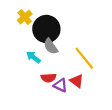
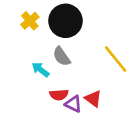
black circle: (46, 29) -> (66, 21), moved
yellow line: (84, 58) -> (116, 59), moved

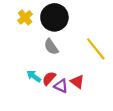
cyan arrow: (40, 70) -> (34, 76), moved
red semicircle: (59, 95) -> (49, 78), turned 136

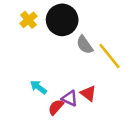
gray semicircle: (51, 47) -> (85, 45), moved
red semicircle: (49, 78) -> (56, 107), moved

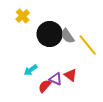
black circle: (62, 20) -> (50, 34), moved
cyan arrow: (38, 87) -> (31, 70), turned -72

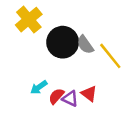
yellow cross: (23, 16) -> (29, 20), size x1.5
red semicircle: (45, 86) -> (56, 96), moved

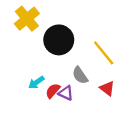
gray semicircle: (85, 45) -> (80, 75), moved
red triangle: (89, 94) -> (107, 88), moved

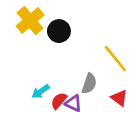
black circle: (59, 40) -> (59, 31), moved, size x0.7
gray semicircle: (80, 75) -> (89, 84), turned -126

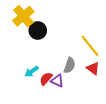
black circle: (59, 31) -> (38, 30), moved
red triangle: (119, 98) -> (93, 68), moved

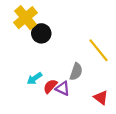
red triangle: (93, 68) -> (101, 97), moved

